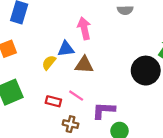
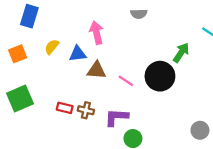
yellow semicircle: (49, 63) -> (52, 47), moved
pink line: (76, 96) -> (126, 81), moved
brown cross: (70, 124) -> (86, 110), moved

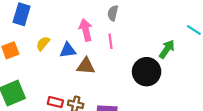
gray semicircle: (139, 14) -> (113, 13), moved, turned 105
pink line: (126, 81) -> (111, 41), moved, turned 49

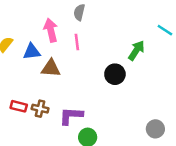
black circle: (147, 72) -> (115, 74), size x0.7

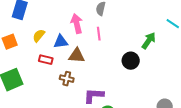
red rectangle: (19, 106) -> (46, 60), moved
brown cross: (40, 109) -> (67, 79), moved

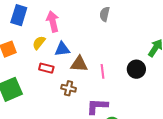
pink arrow: (77, 24) -> (53, 22), moved
pink line: (99, 34) -> (102, 71), moved

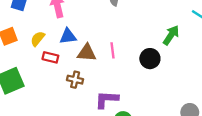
yellow semicircle: (39, 43) -> (38, 39), moved
pink line: (102, 71) -> (113, 50), moved

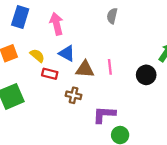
blue triangle: (68, 36) -> (67, 53), turned 36
yellow semicircle: (38, 39) -> (37, 56), turned 91

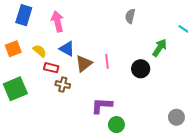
gray semicircle: (112, 16) -> (130, 16), moved
brown triangle: (85, 69) -> (84, 64), turned -42
brown cross: (74, 95) -> (63, 85), moved

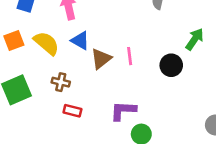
yellow semicircle: (40, 51) -> (46, 43), size x1.5
red rectangle: (51, 68) -> (72, 111), moved
brown cross: (63, 85) -> (61, 82), moved

